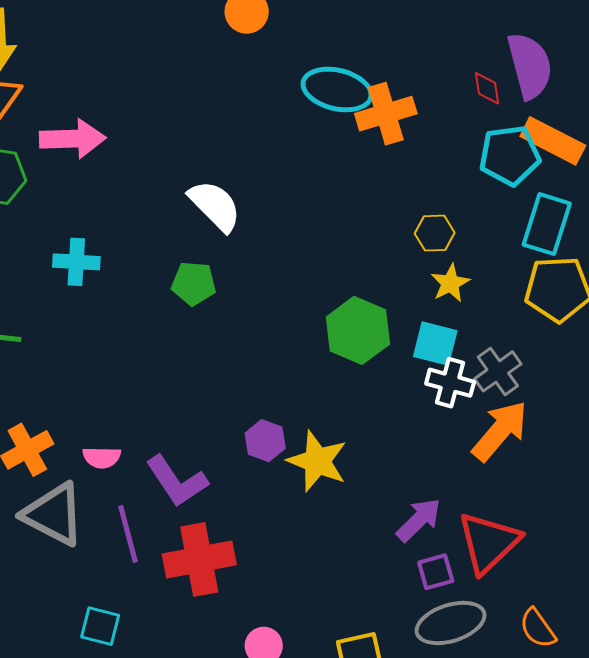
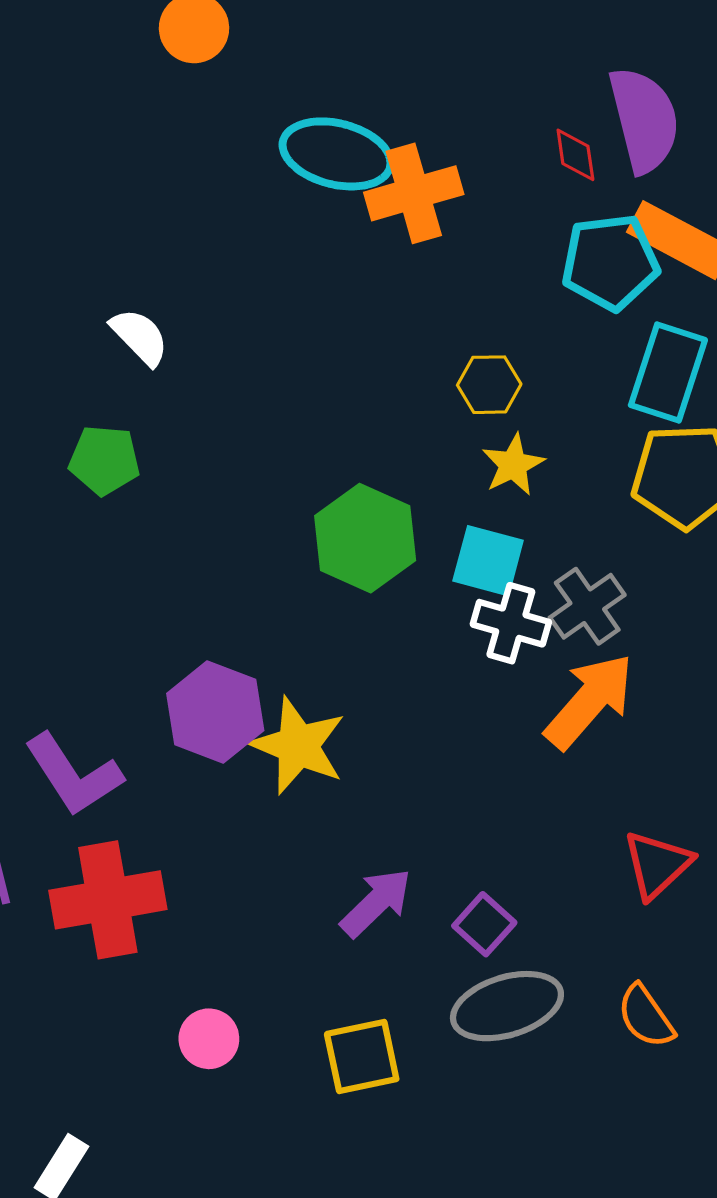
white semicircle: (215, 206) -> (140, 337), size x0.7
purple hexagon: (265, 441) -> (215, 712), size x1.5
purple arrow: (419, 520) -> (376, 903), moved
red triangle: (489, 542) -> (657, 865), moved, size x0.7
purple square: (436, 572) -> (484, 924), turned -33

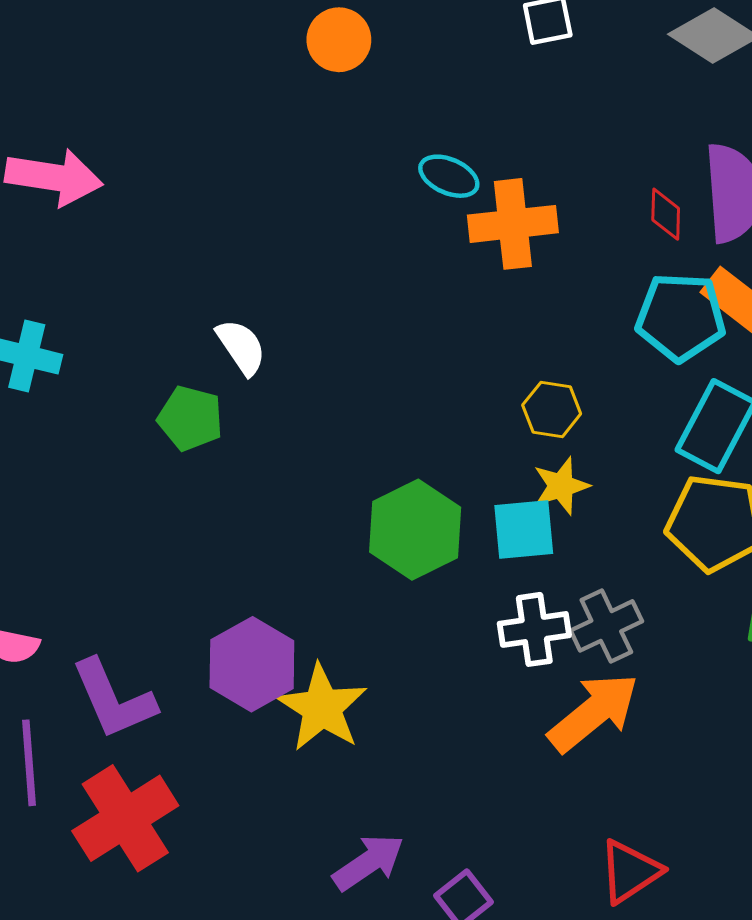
cyan ellipse: (337, 154) -> (449, 176), size x0.6
white semicircle: (140, 337) -> (241, 347), moved
cyan square: (488, 561) -> (524, 529), moved, turned -30
white cross: (511, 623) -> (534, 629), turned -34
red cross: (108, 900) -> (125, 818), turned -32

